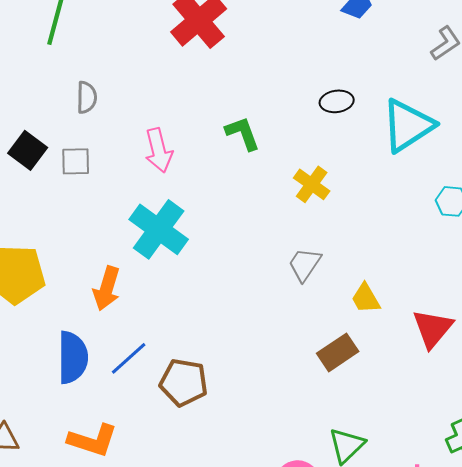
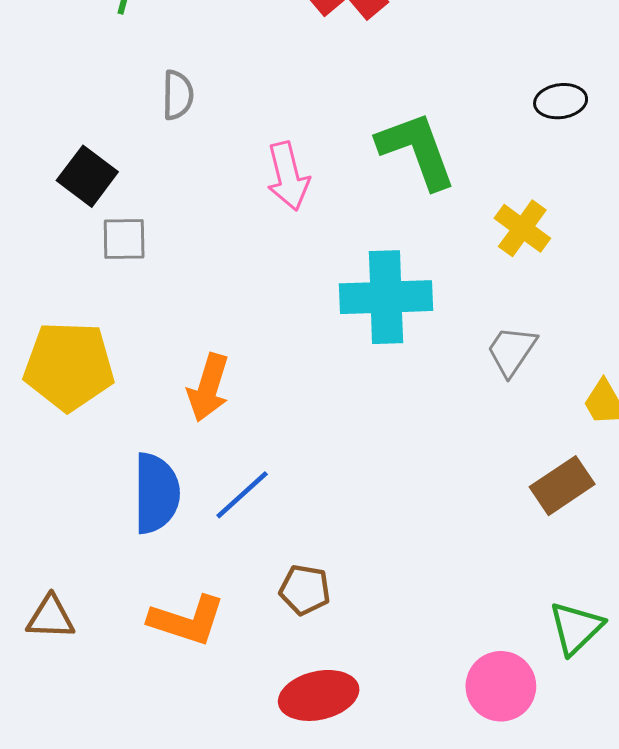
green L-shape: (243, 133) -> (417, 150), size x1.5
gray square: (76, 161) -> (124, 239), moved
cyan cross: (159, 229) -> (386, 297), moved, turned -38
brown pentagon: (184, 382) -> (305, 590), moved, size x0.7

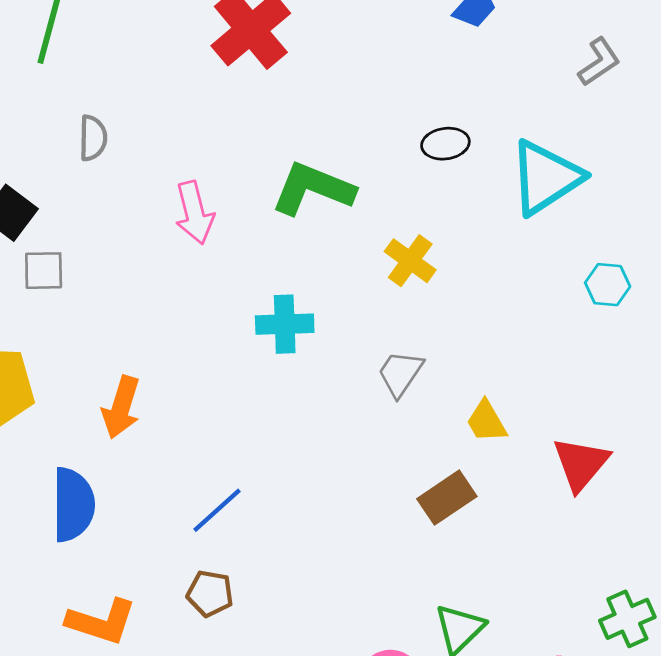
green L-shape: (417, 150) -> (313, 189), turned -48
cyan cross: (386, 297) -> (285, 324), size x0.7
blue line: (242, 495) -> (217, 510), moved

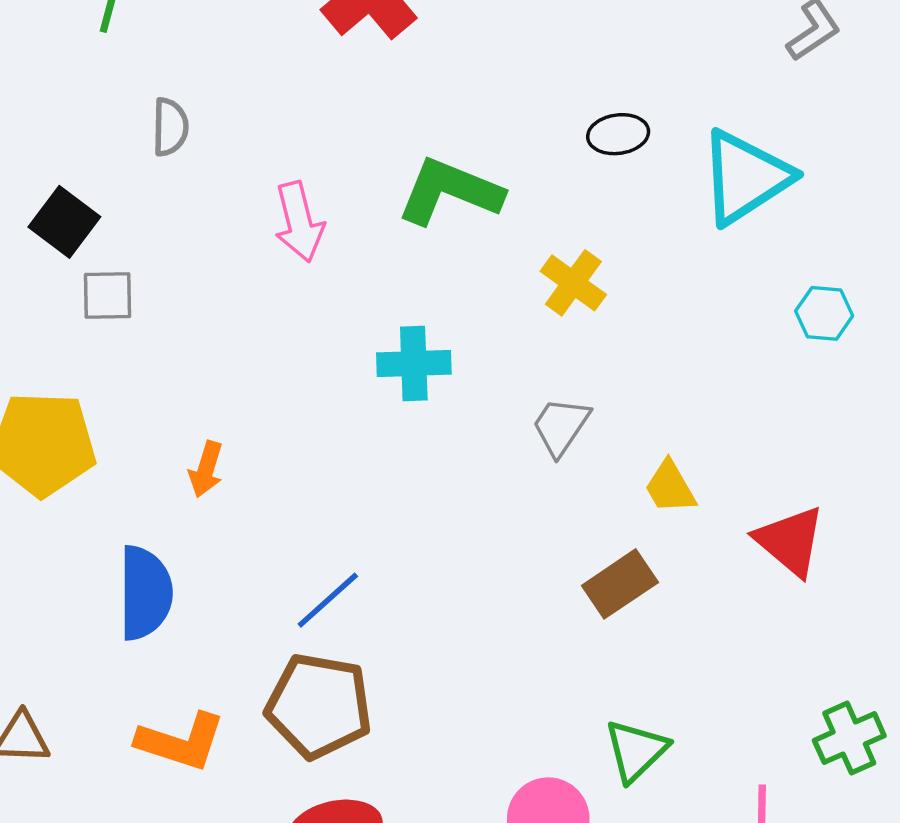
orange arrow: (121, 407) -> (206, 469), size x0.7
red triangle: (581, 464) -> (790, 541), turned -30
brown pentagon: (210, 593) -> (319, 706), size x1.8

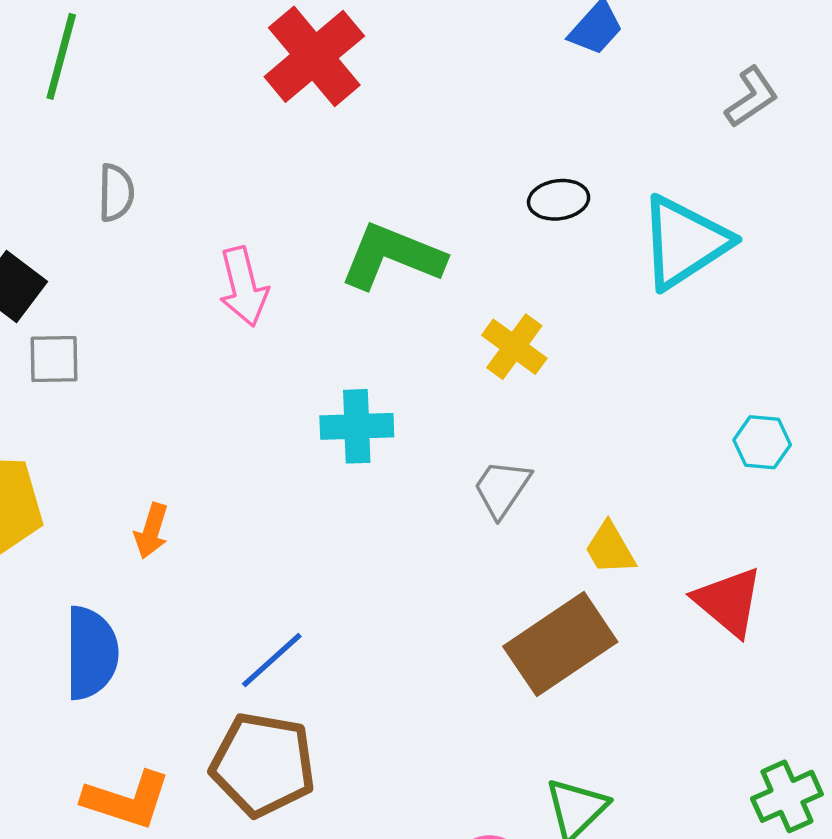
cyan hexagon: (824, 313) -> (762, 442), moved
brown rectangle: (620, 584) -> (560, 644), size x1.5

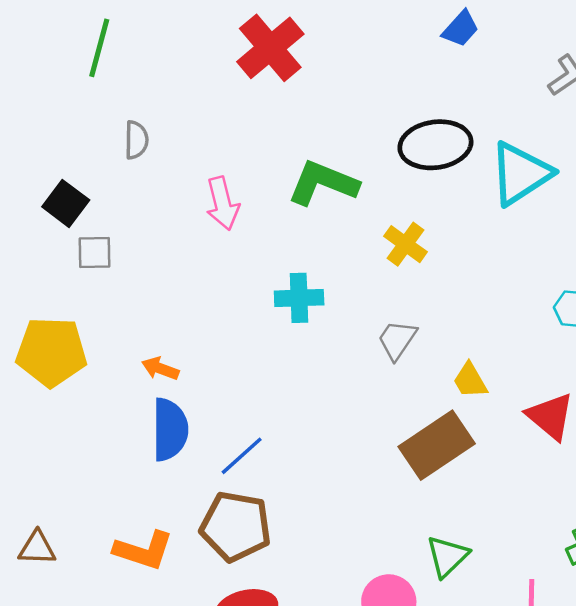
black ellipse: (559, 200) -> (435, 145), size x1.8
orange arrow: (151, 531) -> (160, 369), turned 93
blue semicircle: (91, 653) -> (170, 430), moved

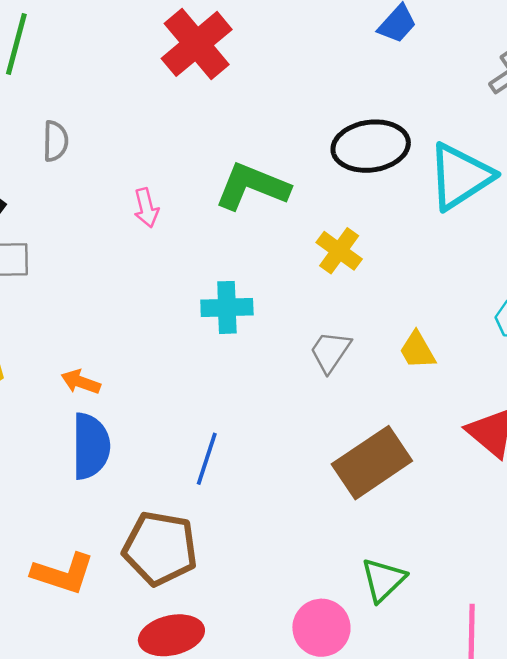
pink arrow: (222, 203) -> (146, 208), size x0.7
yellow trapezoid: (470, 380) -> (417, 350), moved
blue line: (242, 456) -> (207, 459), moved, turned -30

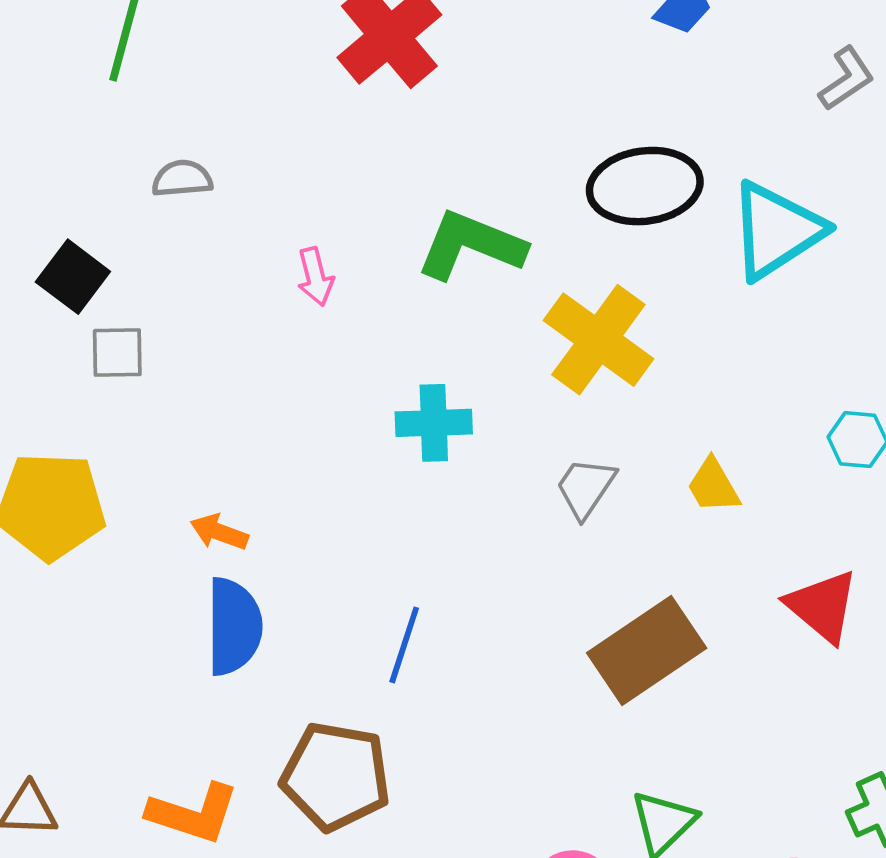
gray semicircle: (55, 141) -> (182, 179), turned -96
yellow cross: (339, 251) -> (598, 340), size x1.6

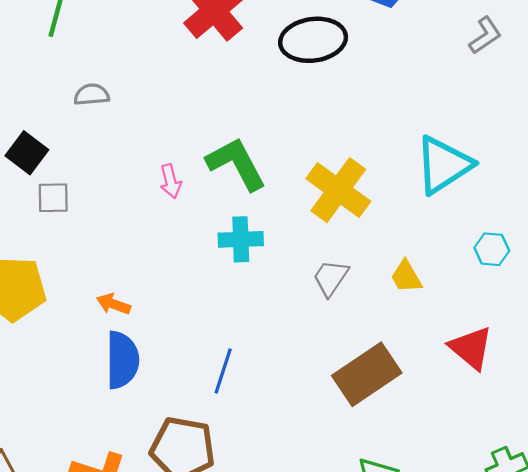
black ellipse: (645, 186) -> (313, 40), moved
cyan triangle: (776, 230) -> (444, 165), moved
green L-shape: (471, 245) -> (236, 164), moved, turned 40
pink arrow: (315, 277) -> (171, 181), moved

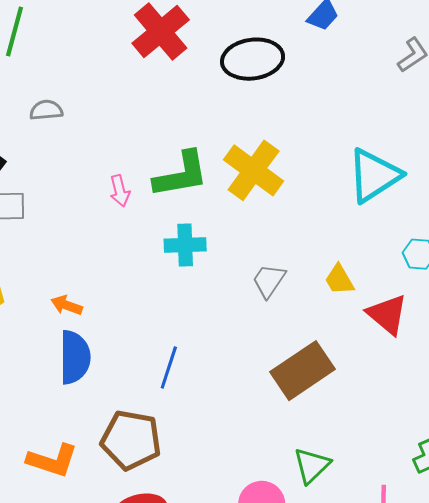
green L-shape: (236, 164) -> (181, 174), turned 108
yellow cross: (338, 190) -> (254, 170), moved
red triangle: (471, 348) -> (387, 314), moved

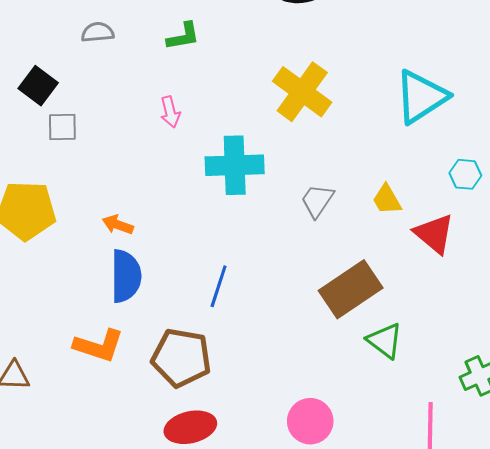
green L-shape: (181, 174) -> (183, 36), moved, size x0.6
cyan cross: (185, 245) -> (235, 165), size x1.4
orange L-shape: (52, 460) -> (99, 346), moved
green triangle: (312, 466) -> (385, 341), moved, turned -39

